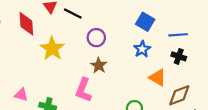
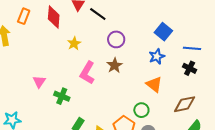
yellow star: (52, 49) -> (74, 43), size x0.6
orange triangle: (158, 77) -> (154, 84), moved
pink L-shape: (83, 90) -> (87, 73), moved
pink triangle: (21, 95) -> (39, 82), turned 40

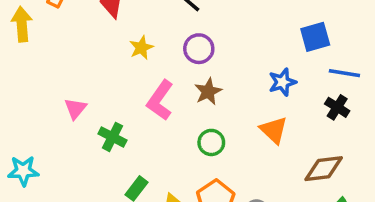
blue square: (163, 32) -> (315, 37), moved, turned 30
purple circle: (116, 39) -> (199, 49), moved
green circle: (141, 110) -> (211, 142), moved

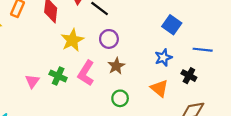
blue square: (315, 37) -> (172, 25), moved, turned -36
yellow star: (141, 48) -> (72, 40), size x1.5
black cross: (337, 107) -> (189, 76), moved
green cross: (112, 137) -> (58, 76), moved

